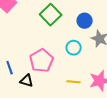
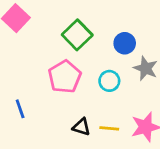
pink pentagon: (42, 61) -> (65, 77), moved
black triangle: (27, 81) -> (81, 127), moved

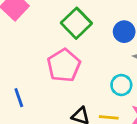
cyan circle: (109, 81) -> (121, 85), moved

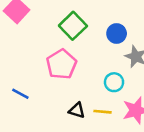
blue line: (19, 98) -> (20, 94), turned -42

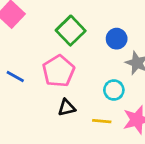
blue line: (20, 94) -> (15, 76), moved
black triangle: (77, 110) -> (67, 108), moved, turned -30

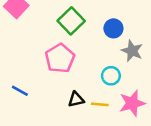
blue line: (15, 76) -> (20, 91), moved
black triangle: (67, 108) -> (76, 99), moved

